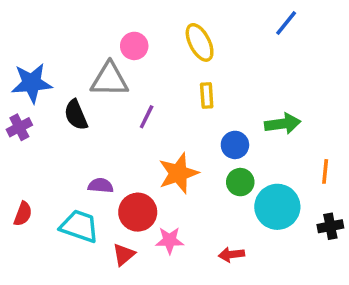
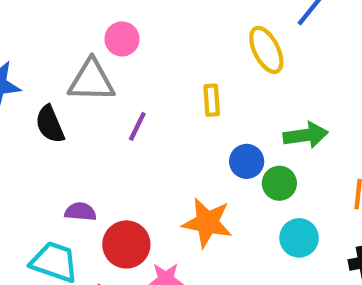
yellow ellipse: (200, 42) -> (266, 50), moved
orange star: (178, 173) -> (207, 223), moved, turned 30
green circle: (240, 182) -> (279, 183), moved
cyan circle: (277, 207) -> (299, 238), size x0.7

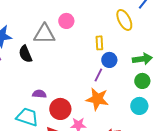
pink circle: (122, 39) -> (66, 21), moved
purple line: (137, 126) -> (98, 75), moved
blue circle: (247, 161) -> (109, 60), moved
green circle: (279, 183) -> (142, 81), moved

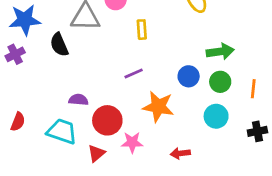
yellow rectangle: (99, 43) -> (142, 30), moved
blue circle: (109, 60) -> (189, 76), moved
purple line: (98, 75) -> (134, 74), moved, turned 40

